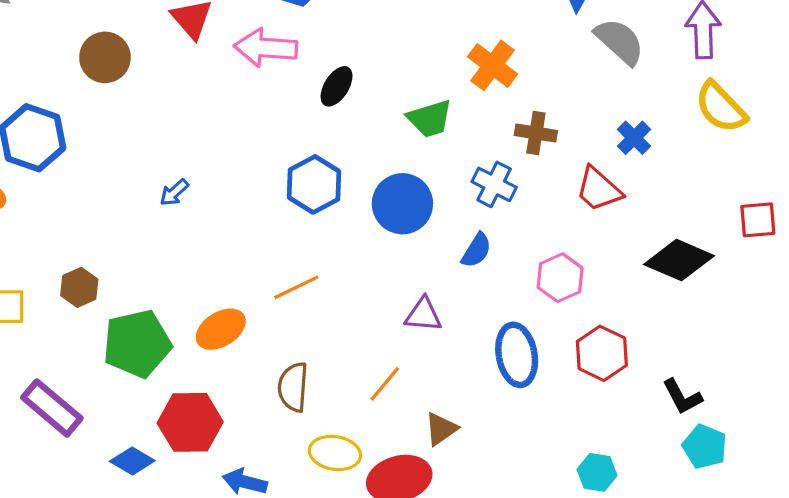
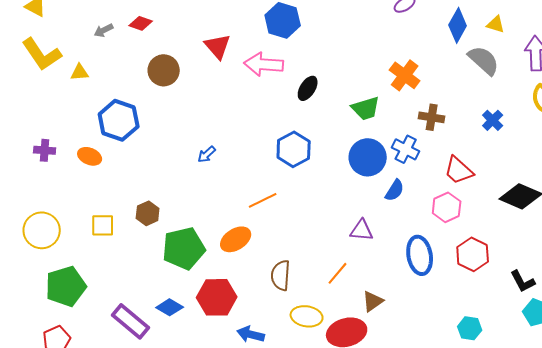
red trapezoid: (599, 189) -> (459, 170), moved
blue circle: (402, 204) -> (368, 157), moved
orange line: (296, 287) -> (263, 200), moved
purple rectangle: (52, 408) -> (131, 321), moved
blue diamond: (132, 461) -> (170, 307), moved

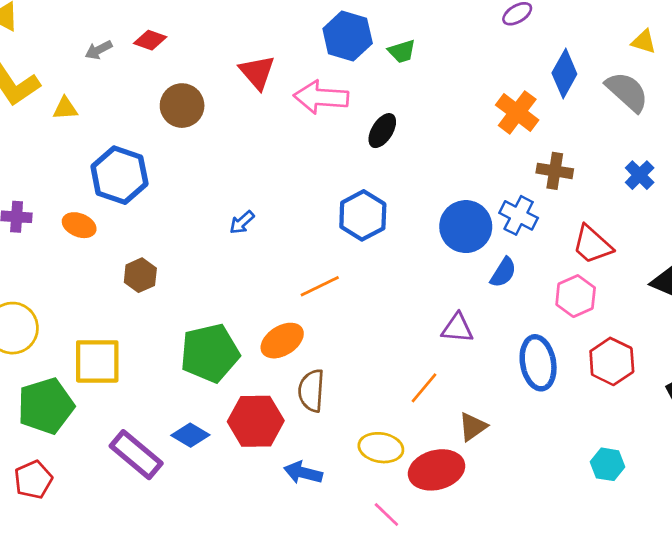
blue diamond: (458, 25) -> (564, 74), moved
green trapezoid: (366, 108) -> (402, 51), moved, size x0.7
brown hexagon: (148, 213) -> (140, 275), moved
yellow square: (103, 225) -> (97, 361), moved, size x1.5
brown semicircle: (281, 275) -> (311, 391), moved

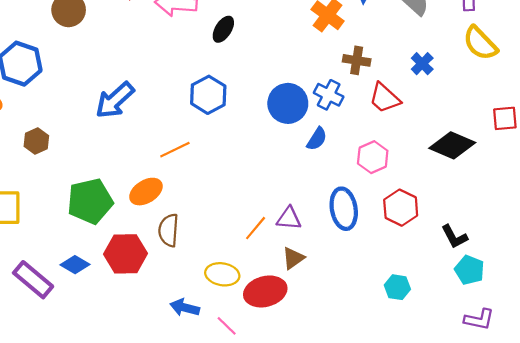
blue arrow: (242, 222) -> (115, 100), size x2.0
red trapezoid: (592, 245) -> (385, 98), moved
purple triangle: (457, 328) -> (289, 218), moved
blue arrow: (303, 473) -> (185, 308), moved

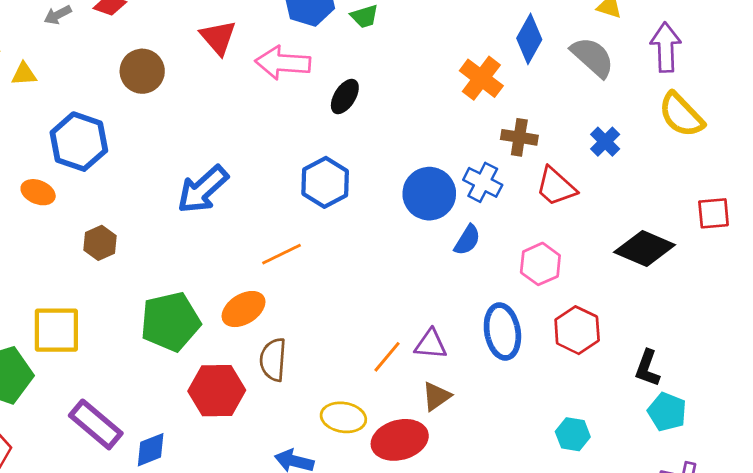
black L-shape: (454, 237) -> (647, 368), turned 48
blue diamond: (75, 265) -> (151, 450), moved, turned -52

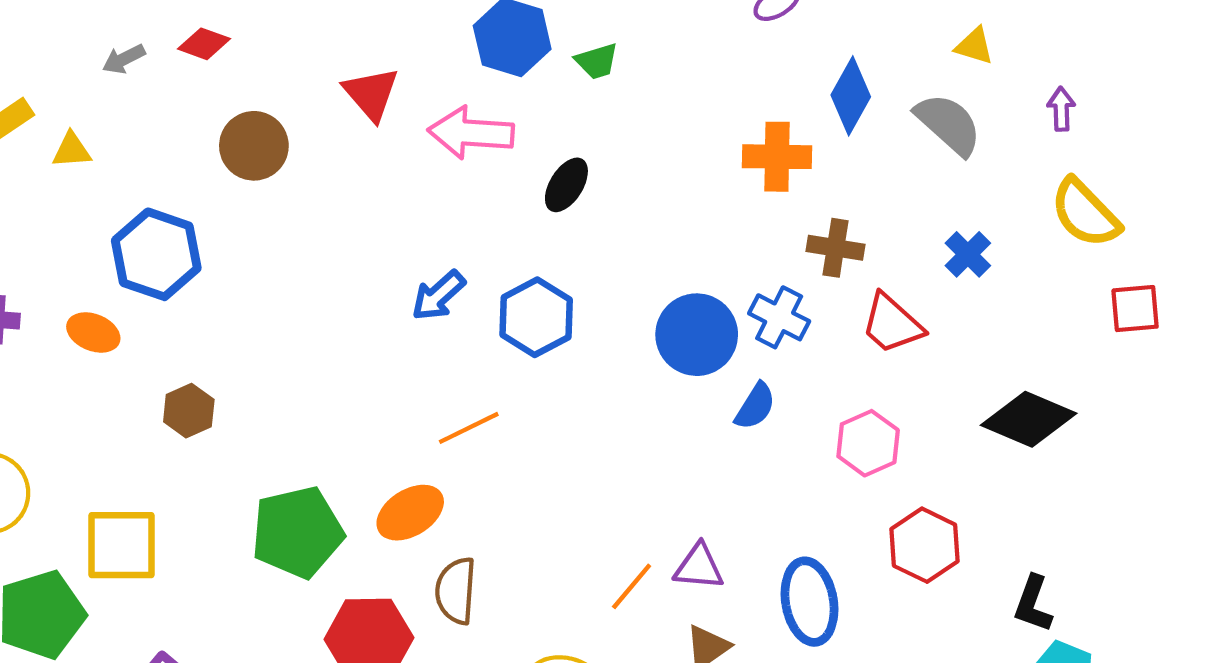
purple arrow: (666, 47) -> (1061, 109), size x0.6
orange cross: (481, 78) -> (777, 157), turned -36
blue arrow: (203, 189) -> (438, 296), moved, size x0.7
red square: (714, 213) -> (1135, 309), moved
blue ellipse: (502, 332) -> (810, 602), moved

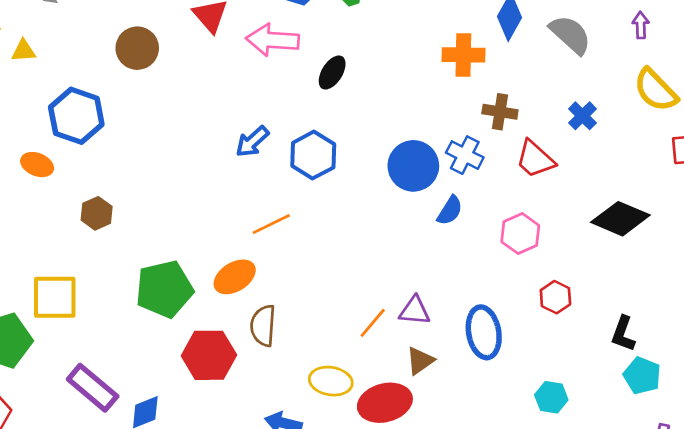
red hexagon: (925, 545) -> (555, 297), size x0.7

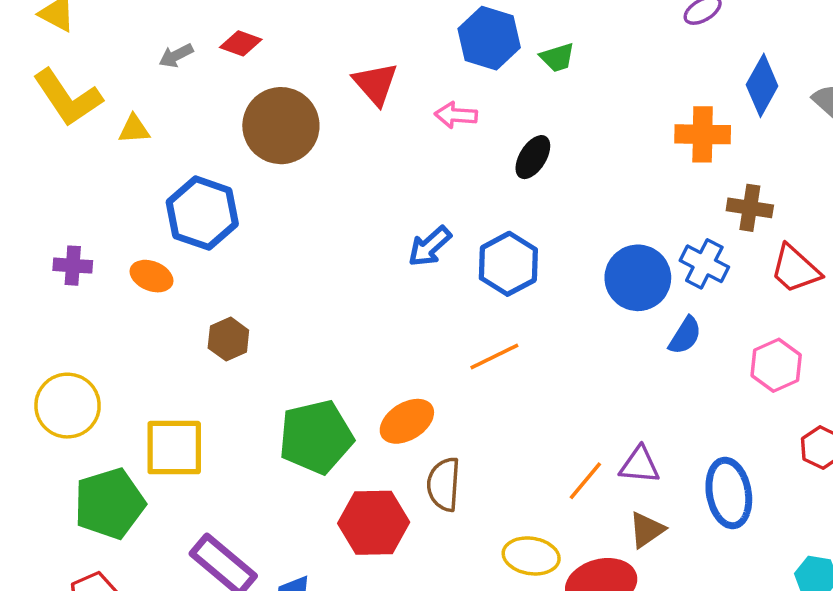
pink arrow: (273, 40) -> (456, 115), size x0.6
brown circle: (137, 48) -> (281, 126), size x1.4
orange line: (271, 224) -> (494, 357), moved

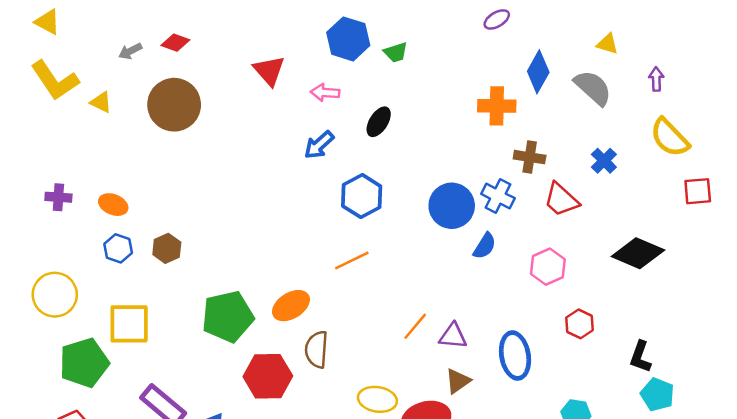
brown circle: (281, 126) -> (174, 105), moved
yellow triangle: (134, 129) -> (101, 102), turned 30
blue hexagon: (202, 213) -> (118, 248), moved, size x0.6
blue arrow: (430, 246) -> (319, 145), moved
orange line: (585, 481) -> (415, 326), moved

